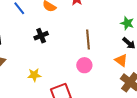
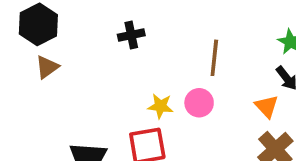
yellow star: (34, 75) -> (160, 106), moved

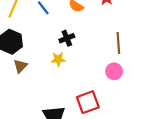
yellow star: (160, 106) -> (58, 59), moved

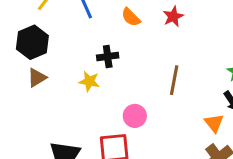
pink circle: (114, 71) -> (135, 116), moved

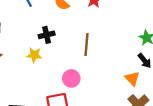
brown line: (174, 80) -> (86, 45), moved

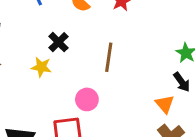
black cross: (47, 35) -> (58, 42), turned -35

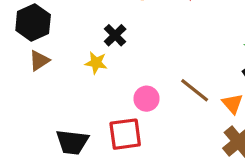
brown line: (109, 57) -> (195, 90), moved, turned -60

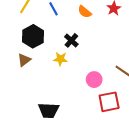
black hexagon: (33, 22) -> (33, 36), moved
red square: (125, 134) -> (109, 102), moved

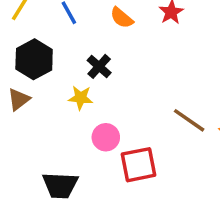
pink circle: (94, 80) -> (106, 137), moved
red square: (109, 102) -> (139, 165), moved

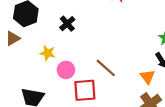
yellow star: (81, 98) -> (48, 53), moved
brown line: (189, 120) -> (106, 68), moved

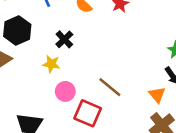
yellow star: (48, 53) -> (51, 64), moved
red square: (85, 90) -> (88, 113), turned 30

